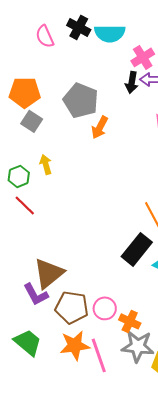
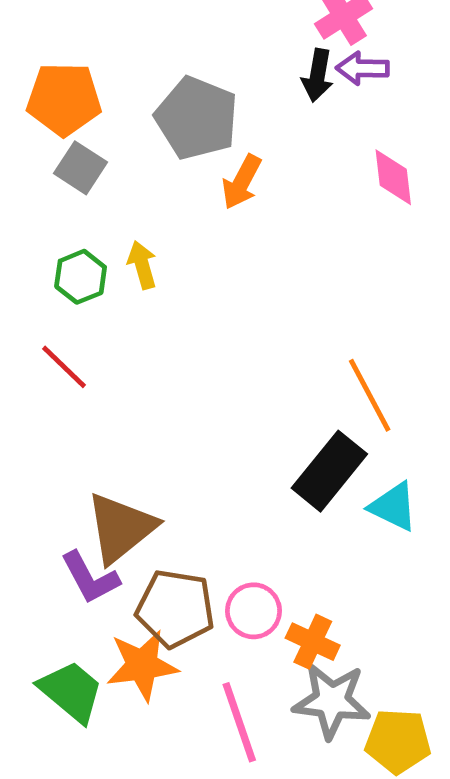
yellow arrow: (46, 164) -> (142, 265), moved
green hexagon: (19, 176) -> (81, 277), moved
orange star: (75, 345) -> (142, 665), moved

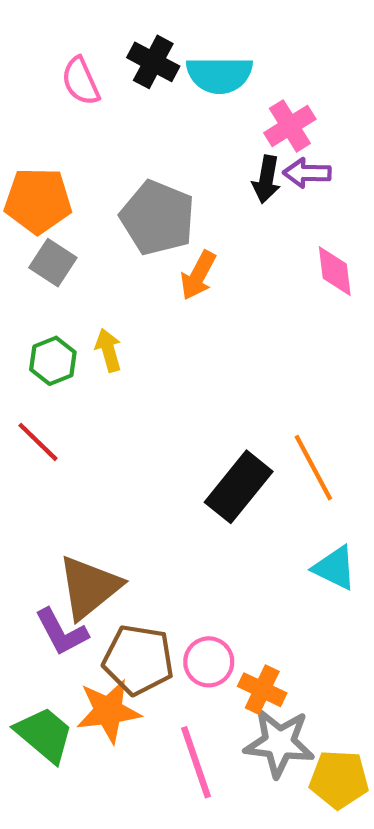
black rectangle: (329, 471) -> (239, 487), moved

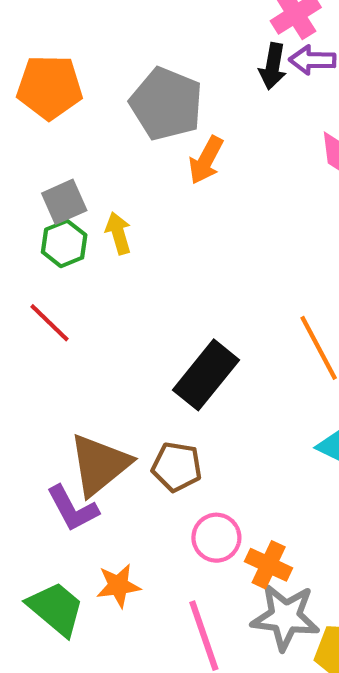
gray square: (53, 263) -> (64, 202), moved, turned 33
black rectangle: (239, 487) -> (206, 375), moved
brown pentagon: (138, 660) -> (177, 467), moved, size x0.7
orange star: (108, 711) -> (118, 586), size x0.7

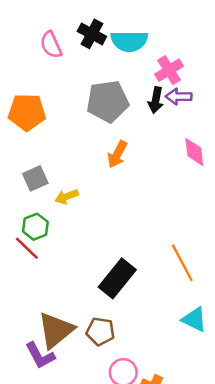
gray pentagon: (166, 104) -> (108, 101), moved, turned -30
yellow arrow: (118, 233) -> (67, 197), turned -95
green hexagon: (64, 244) -> (35, 227), moved

